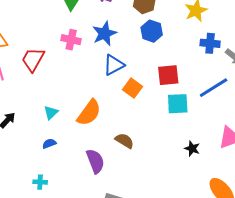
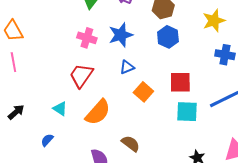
red trapezoid: (33, 59) -> (81, 75), moved
blue triangle: (114, 65) -> (127, 67), size x0.7
cyan triangle: (51, 113) -> (60, 109), turned -49
blue semicircle: (49, 144) -> (47, 140), moved, turned -32

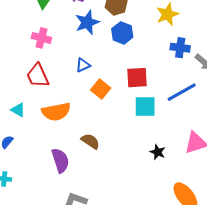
blue star: (121, 35) -> (87, 22), moved
red trapezoid: (81, 75) -> (38, 76), turned -56
orange semicircle: (98, 112) -> (56, 112), turned 40

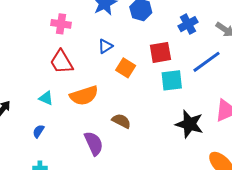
blue cross: (180, 48) -> (188, 24), moved, turned -30
black star: (158, 152) -> (189, 124), size x1.8

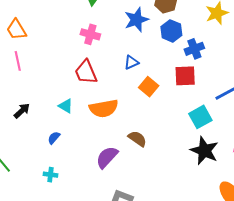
blue cross: (188, 24) -> (194, 49), moved
cyan square: (172, 80) -> (200, 117), moved, turned -30
purple semicircle: (94, 143) -> (107, 157), turned -120

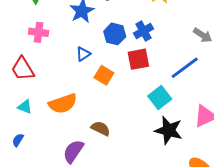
blue hexagon: (171, 31) -> (115, 34), moved
red trapezoid: (86, 72) -> (23, 69), moved

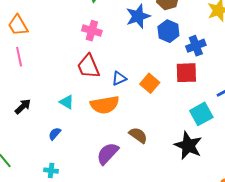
blue hexagon: (115, 34) -> (168, 31), moved
blue triangle: (83, 54) -> (119, 78), moved
red trapezoid: (23, 69) -> (88, 66), moved
black star: (169, 130) -> (188, 146), moved

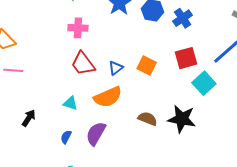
pink line: (19, 57) -> (13, 70), turned -60
red square: (186, 73) -> (186, 58), moved
black star: (188, 146) -> (182, 119), moved
purple semicircle: (108, 153) -> (96, 134), moved

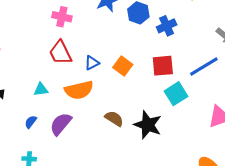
cyan triangle: (70, 103) -> (41, 89), turned -35

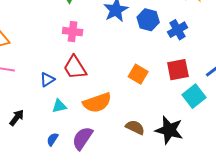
blue triangle: (92, 63) -> (47, 79), moved

